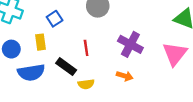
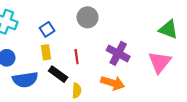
yellow rectangle: (40, 42) -> (46, 52), moved
orange arrow: (125, 76) -> (113, 83), size x1.5
yellow semicircle: (86, 84) -> (77, 91), turned -80

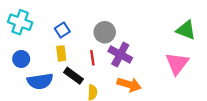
gray circle: (88, 17) -> (105, 32), moved
purple cross: (118, 53) -> (120, 55), moved

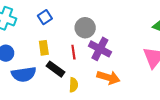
blue square: (62, 30) -> (45, 17), moved

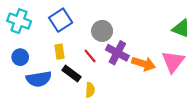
blue square: (45, 17) -> (61, 20), size x1.5
red line: (73, 52) -> (90, 56), turned -32
orange arrow: (108, 77) -> (144, 64), moved

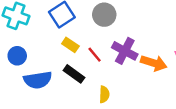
gray circle: (102, 31) -> (104, 15), moved
yellow rectangle: (59, 52) -> (70, 45), moved, turned -48
yellow semicircle: (90, 90) -> (104, 94), moved

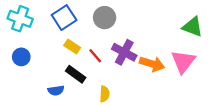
blue semicircle: (38, 80) -> (56, 90), moved, size x0.6

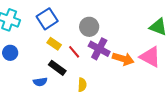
gray circle: (105, 18) -> (89, 27), moved
pink triangle: (183, 62) -> (150, 57), turned -40

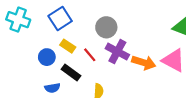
blue circle: (10, 53) -> (47, 57), moved

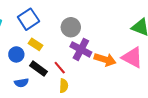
red line: (90, 55) -> (60, 68), moved

